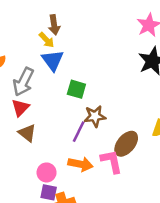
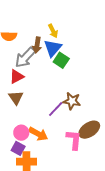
brown arrow: (54, 25) -> (37, 45), moved
green square: (76, 89) -> (61, 60), moved
orange arrow: (80, 164) -> (38, 134), moved

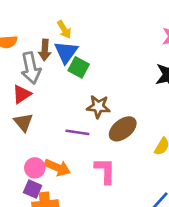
gray arrow: (25, 57) -> (31, 68), turned -50
brown star: (72, 101) -> (98, 107), moved
purple line: (56, 109) -> (77, 132), turned 60
brown ellipse: (89, 130) -> (123, 129), moved

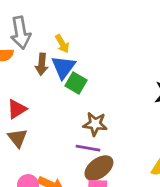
gray arrow: (31, 68) -> (21, 33), moved
brown ellipse: (123, 129) -> (99, 168), moved
purple line: (77, 132) -> (88, 148), moved

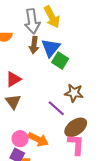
gray arrow: (21, 33) -> (32, 21), moved
yellow arrow: (62, 44) -> (52, 17), moved, size x1.5
purple line: (88, 148) -> (56, 108), moved, turned 30

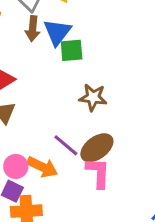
green square: (60, 61) -> (72, 50), turned -35
purple line: (56, 108) -> (66, 145), moved

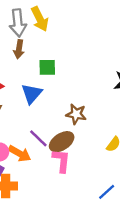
blue triangle: (57, 32) -> (32, 94), moved
brown star: (93, 97) -> (76, 114), moved

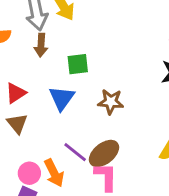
brown star: (76, 114) -> (111, 102), moved
orange arrow: (20, 154) -> (54, 173), turned 40

